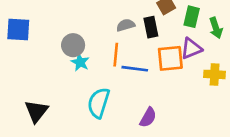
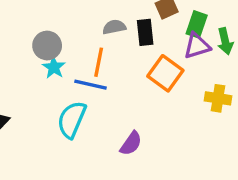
purple triangle: (191, 49) -> (197, 46), moved
orange square: (170, 58) -> (165, 73), turned 36
blue line: (135, 69) -> (91, 85), moved

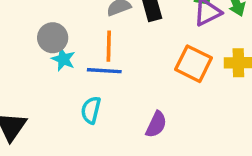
orange square: (165, 73) -> (194, 64), moved
cyan semicircle: (72, 120) -> (91, 110), size x0.7

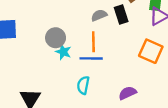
purple semicircle: (156, 124) -> (128, 93), turned -138

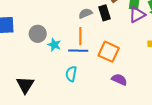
gray circle: (56, 38) -> (38, 34), moved
orange square: (151, 51) -> (109, 52), moved
purple semicircle: (128, 93) -> (119, 80), moved, turned 49

